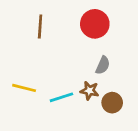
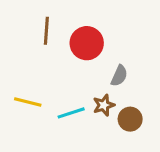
red circle: (95, 24) -> (87, 43), moved
brown star: (89, 91) -> (104, 105), turned -30

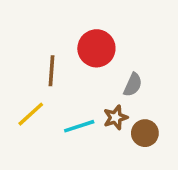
brown line: (46, 31) -> (51, 71), moved
yellow line: (28, 102) -> (31, 114), turned -56

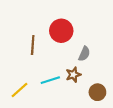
yellow line: (31, 114) -> (20, 90), moved
brown circle: (145, 133) -> (97, 92), moved

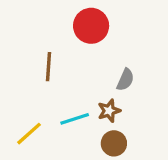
red circle: (61, 31) -> (91, 26), moved
brown circle: (97, 92) -> (114, 143), moved

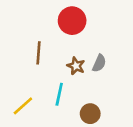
brown star: (109, 111) -> (76, 66), moved, turned -30
cyan line: (75, 119) -> (59, 94), turned -60

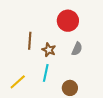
red circle: (72, 21) -> (68, 21), moved
brown star: (76, 66) -> (49, 50), moved

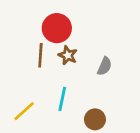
red circle: (68, 21) -> (57, 28), moved
brown star: (49, 50) -> (68, 55), moved

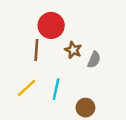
brown star: (68, 55) -> (73, 50), moved
yellow line: (24, 111) -> (27, 88), moved

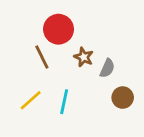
brown line: (36, 50) -> (42, 57), turned -30
brown circle: (85, 108) -> (123, 98), moved

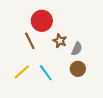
brown circle: (123, 98) -> (78, 69), moved
cyan line: (64, 102) -> (46, 73), turned -48

